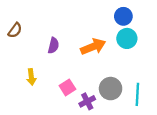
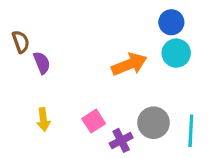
brown semicircle: (15, 30) -> (21, 42), turned -56
purple semicircle: (53, 45) -> (42, 63), moved, turned -35
yellow arrow: (31, 77) -> (43, 119), moved

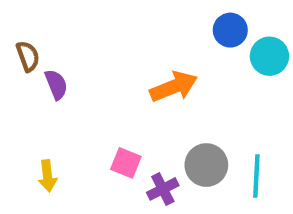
cyan circle: (176, 53) -> (269, 56), moved
yellow arrow: (43, 119) -> (47, 176), moved
pink square: (94, 121) -> (126, 163), turned -35

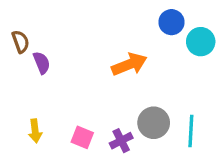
pink square: (126, 163) -> (82, 137), moved

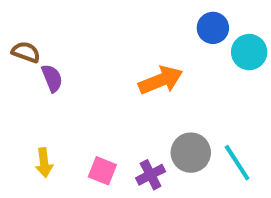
brown semicircle: (21, 42) -> (26, 52), turned -50
cyan line: (191, 131) -> (237, 163), turned -36

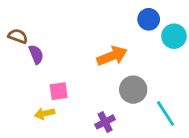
gray circle: (191, 153) -> (133, 90), moved
yellow arrow: (44, 163) -> (45, 114), moved, turned 84
pink square: (102, 171) -> (59, 91), moved, turned -30

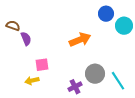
gray circle: (133, 90) -> (95, 74), moved

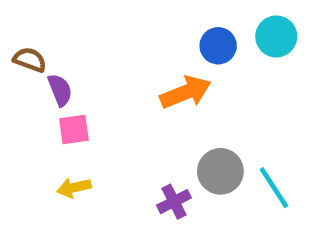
blue circle: (106, 14) -> (218, 46), moved
cyan circle: (124, 26) -> (276, 36), moved
pink square: (42, 65) -> (74, 129), moved

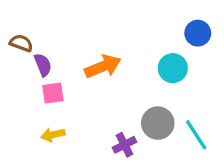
cyan circle: (276, 36) -> (173, 68), moved
blue circle: (218, 46) -> (198, 33), moved
orange arrow: (186, 92) -> (103, 66), moved

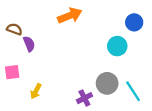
orange arrow: (103, 66) -> (70, 16), moved
pink square: (53, 93) -> (12, 72), moved
yellow arrow: (53, 135) -> (36, 91), turned -49

